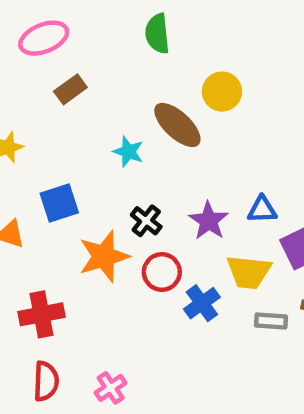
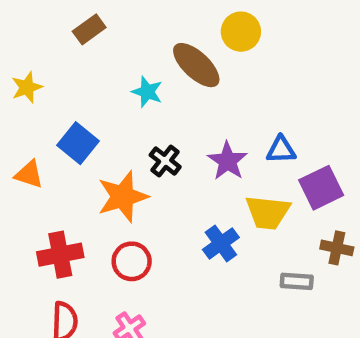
blue square: (59, 203) -> (78, 143), turned -33
red circle: (162, 272) -> (132, 261), moved
gray rectangle: (271, 321) -> (297, 281), moved

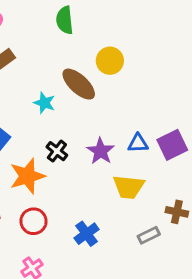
purple square: (321, 188) -> (172, 145), moved
blue cross: (221, 243) -> (87, 234), moved
gray rectangle: (297, 281) -> (149, 235), turned -30

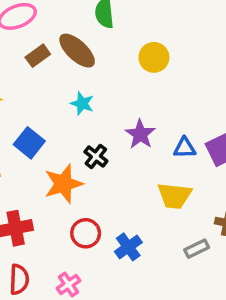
brown ellipse: (79, 84) -> (77, 51), moved
purple star: (101, 151) -> (140, 134), moved
red circle: (34, 221) -> (86, 233), moved

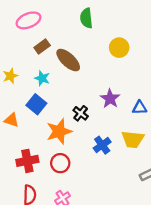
brown ellipse: (77, 51) -> (68, 60), moved
cyan star: (82, 104) -> (42, 78), moved
red circle: (86, 233) -> (60, 163), moved
blue cross: (128, 247) -> (102, 145), moved

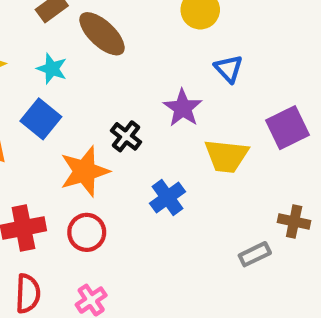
blue triangle: (140, 108) -> (229, 69), moved, turned 49
yellow trapezoid: (133, 139) -> (226, 156), moved

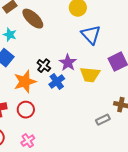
blue triangle: (229, 69) -> (91, 35), size x1.5
purple star: (183, 108) -> (68, 63), moved
blue cross: (167, 197) -> (57, 82), moved

